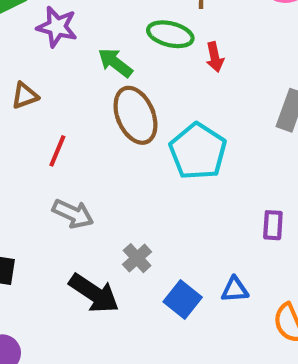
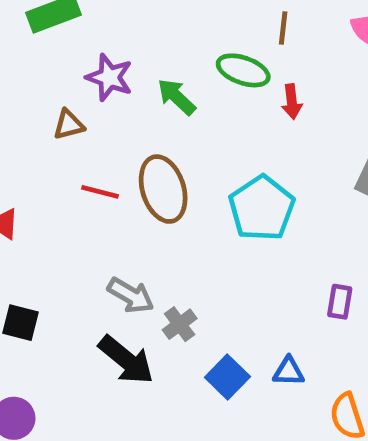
purple star: (57, 27) -> (109, 77), moved
brown ellipse: (135, 115) -> (163, 189), moved
red line: (57, 151) -> (100, 192), turned 76
gray arrow: (73, 214) -> (131, 295), moved

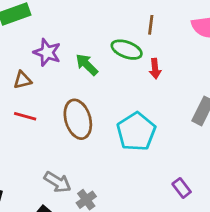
red line: (100, 192) -> (25, 116), moved
purple rectangle: (340, 302) -> (182, 188), turned -48

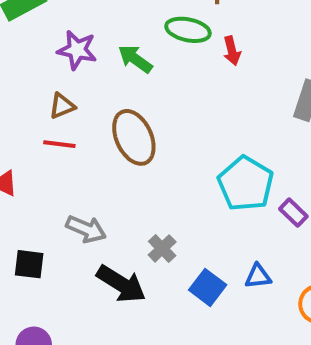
brown triangle: (22, 80) -> (62, 106), moved
cyan pentagon: (136, 132) -> (246, 184), moved
gray arrow: (57, 182) -> (86, 229), moved

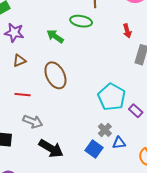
purple star: (77, 50) -> (14, 33), moved
red arrow: (232, 51) -> (127, 31), moved
red line: (59, 144) -> (23, 95), moved
gray cross: (162, 248) -> (105, 130), moved

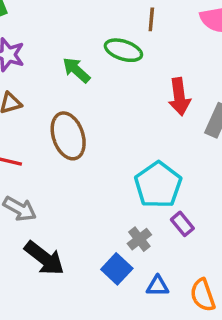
red arrow: (127, 31) -> (179, 97), moved, size x1.5
purple rectangle: (136, 111) -> (182, 224), moved
blue triangle: (119, 143) -> (158, 286), moved

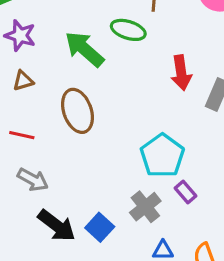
green arrow: (76, 70) -> (84, 49), size x1.5
gray cross: (139, 239) -> (145, 207), size x1.4
blue square: (117, 269) -> (100, 227), moved

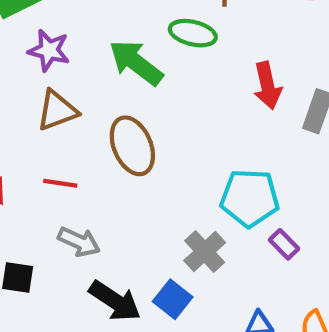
brown triangle: (23, 81) -> (57, 110), size x1.5
cyan pentagon: (162, 156) -> (250, 198), turned -30
gray cross: (145, 207) -> (205, 252), moved

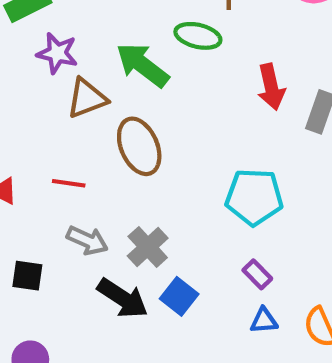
brown triangle: (57, 110) -> (87, 98), moved
purple rectangle: (284, 244) -> (257, 274), moved
gray cross: (205, 252) -> (148, 247), moved

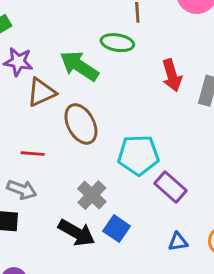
cyan pentagon: (254, 197) -> (138, 155), moved
gray arrow: (87, 240) -> (22, 190), moved
purple rectangle: (257, 274) -> (170, 187), moved, size x1.5

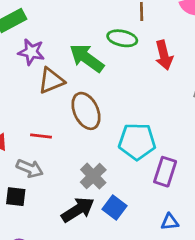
red arrow: (172, 75) -> (164, 55), moved
purple rectangle: (170, 187) -> (165, 172), turned 64
black arrow: (77, 233) -> (78, 210), turned -64

